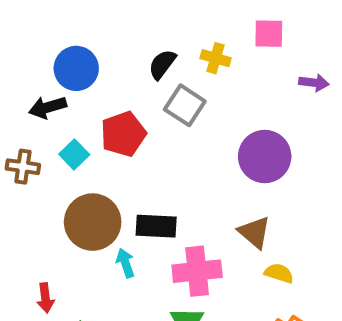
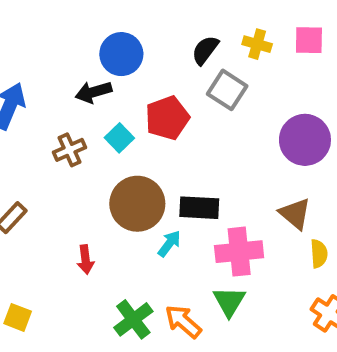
pink square: (269, 34) -> (309, 40), moved
brown cross: (23, 167) -> (69, 150), turned -32
cyan arrow: (125, 263) -> (169, 244), turned 56
yellow semicircle: (279, 273) -> (319, 254), turned 68
red arrow: (46, 298) -> (85, 260), moved

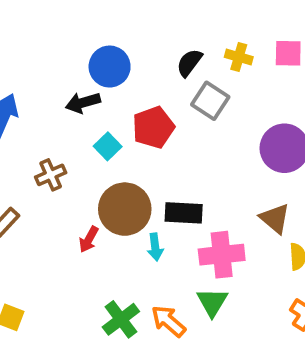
brown cross: (69, 150) -> (51, 175), moved
cyan arrow: (169, 244) -> (155, 247), turned 136
red arrow: (85, 260) -> (89, 239), moved, turned 36

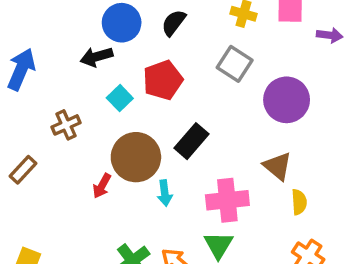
black semicircle: (189, 63) -> (174, 23), moved
gray square: (210, 101) -> (235, 64), moved
black rectangle: (184, 213) -> (192, 141), moved, turned -52

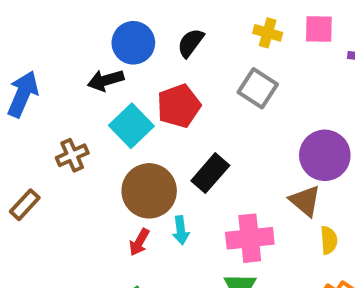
cyan square: (120, 98) -> (131, 126), size x1.5
purple circle: (287, 100) -> (325, 155), moved
red arrow: (102, 186) -> (139, 242), moved

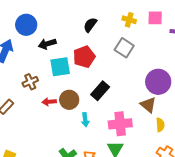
blue circle: (133, 43) -> (26, 25), moved
cyan square: (131, 126) -> (60, 67), turned 35
brown circle: (149, 191) -> (69, 100), size x0.7
red arrow: (139, 242) -> (49, 102), moved, turned 56

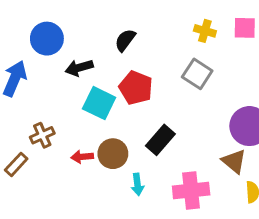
black semicircle: (90, 25) -> (125, 40), moved
red pentagon: (84, 57) -> (136, 88), turned -30
cyan square: (60, 67) -> (99, 103), turned 35
brown cross: (30, 82) -> (42, 135), moved

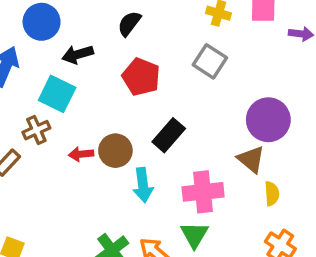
cyan square: (99, 103) -> (57, 94), moved
cyan arrow: (137, 184) -> (143, 185), size x1.4

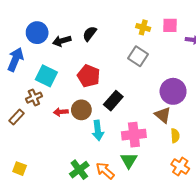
black arrow: (78, 54) -> (62, 41), moved
red pentagon: (141, 77) -> (89, 76), moved

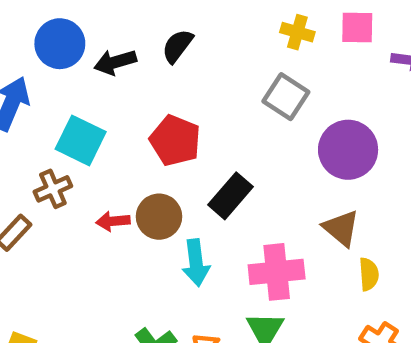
purple circle: (173, 91) -> (348, 150), moved

